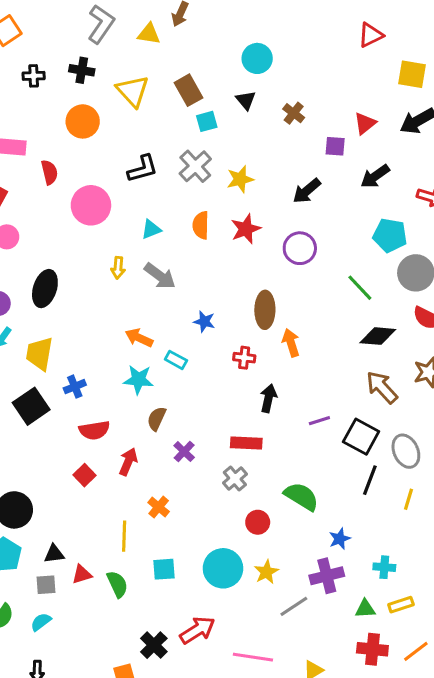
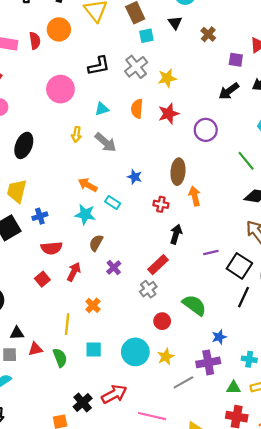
red semicircle: (49, 172) -> (35, 41), moved
black arrow: (307, 191) -> (229, 91), moved
red rectangle: (246, 443) -> (158, 265), turned -50

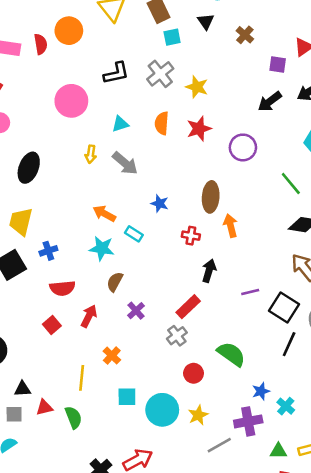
yellow star: (167, 78) -> (197, 87), turned 30
cyan square: (94, 350) -> (127, 397), moved
cyan cross: (249, 359) -> (286, 406), moved, turned 32

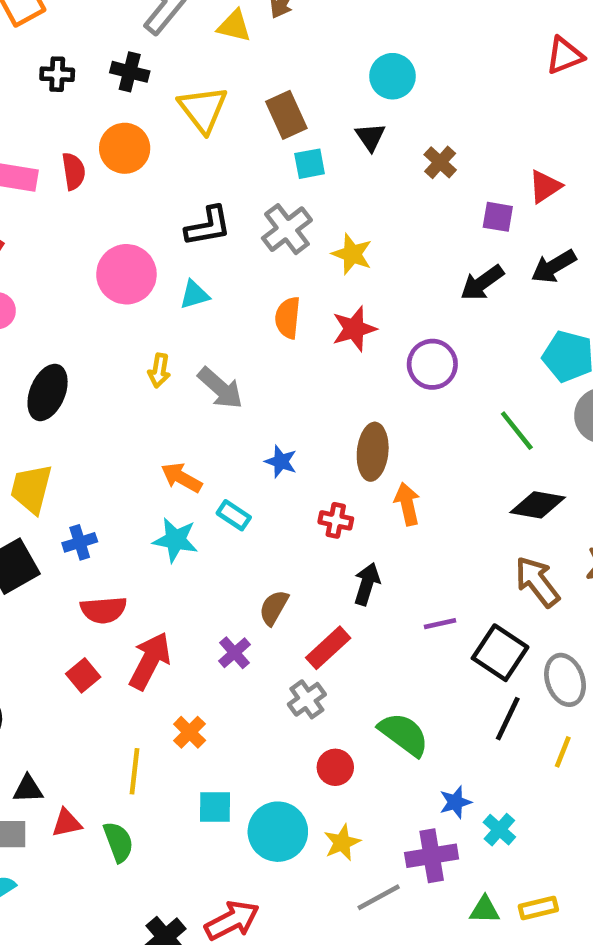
cyan triangle: (120, 124) -> (194, 295), moved
brown semicircle: (115, 282) -> (274, 608), moved
red arrow: (89, 316) -> (150, 661), size x1.4

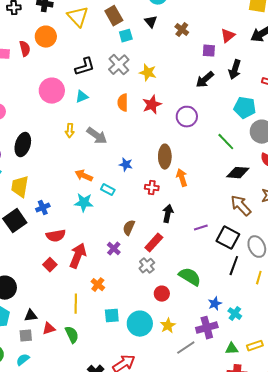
black arrow: (554, 266) -> (235, 70), turned -36

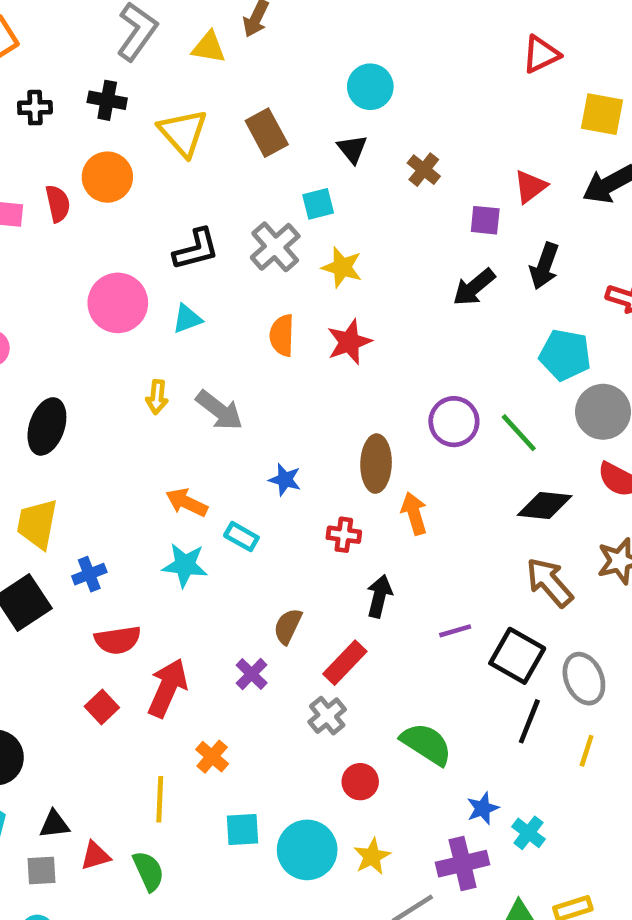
cyan square: (126, 36) -> (318, 204), moved
purple circle: (187, 117) -> (454, 422), moved

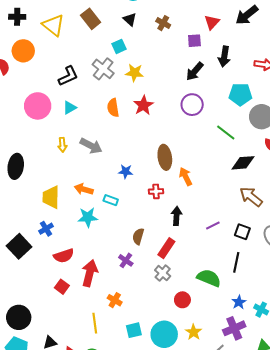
purple circle: (454, 422) -> (192, 105), moved
yellow trapezoid: (37, 524) -> (51, 197), moved
black square: (517, 656) -> (242, 232), size x0.7
black line: (529, 721) -> (236, 262), moved

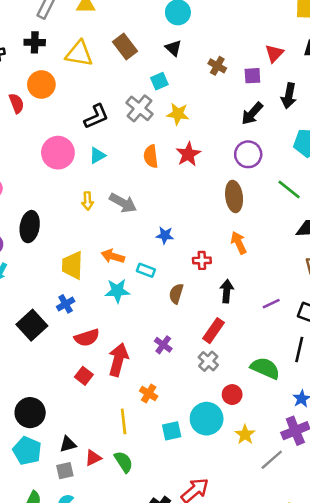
brown cross: (163, 23) -> (217, 66), moved
yellow triangle: (53, 25) -> (79, 54), turned -30
brown ellipse: (165, 157) -> (234, 196), moved
brown semicircle: (138, 236) -> (176, 294), moved
cyan circle: (164, 334) -> (207, 419), moved

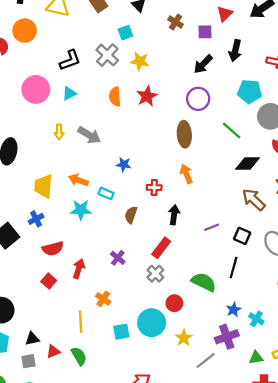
red arrow: (118, 360) -> (79, 269), size x0.7

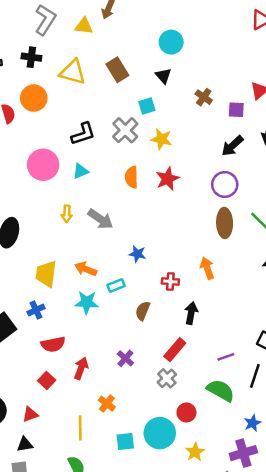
brown ellipse: (184, 134) -> (225, 223), moved
cyan rectangle: (106, 193) -> (116, 286), turned -48
purple line: (212, 227) -> (226, 357), moved
red triangle: (53, 351) -> (30, 414), moved

